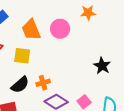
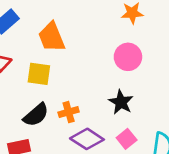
pink circle: (60, 29) -> (128, 57), moved
black star: (102, 66) -> (121, 102), moved

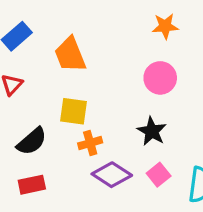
yellow square: (39, 74) -> (73, 111), moved
black semicircle: (36, 115) -> (32, 141), moved

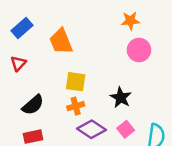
pink circle: (160, 78) -> (139, 50), moved
yellow square: (73, 111) -> (76, 82), moved

